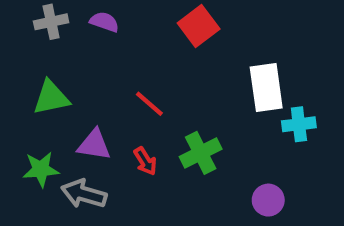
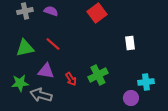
white rectangle: (266, 87) -> (130, 43), size x0.6
red line: (149, 104) -> (53, 44), moved
cyan cross: (299, 124) -> (146, 82), moved

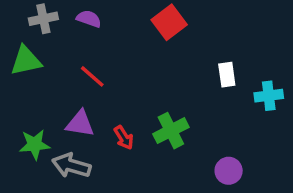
green triangle: (25, 48) -> (26, 61), moved
cyan cross: (146, 82) -> (269, 96), moved

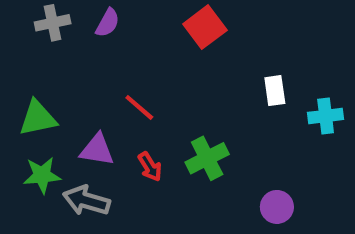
purple semicircle: (89, 19) -> (108, 23), turned 100
green triangle: (26, 61) -> (38, 118), moved
red line: (92, 76) -> (139, 107), moved

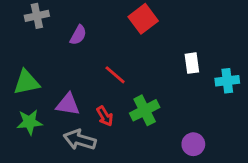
purple semicircle: (108, 23) -> (78, 35), moved
red line: (139, 107) -> (115, 75), moved
gray arrow: (86, 201) -> (80, 140), moved

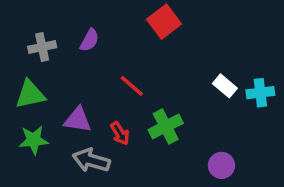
gray cross: (37, 16) -> (42, 47), moved
white rectangle: (192, 63) -> (225, 86), moved, turned -42

